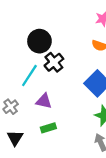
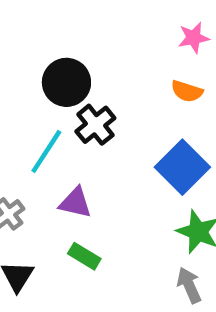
green rectangle: (48, 128) -> (84, 256), turned 48

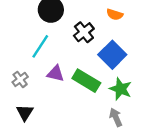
black cross: (95, 125) -> (84, 32), moved
green rectangle: (84, 256) -> (86, 81), moved, size x1.6

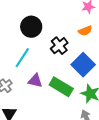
orange semicircle: (115, 14) -> (85, 31), turned -40

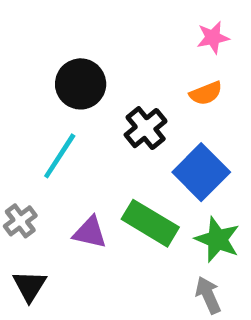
purple triangle: (35, 81) -> (90, 232), moved

